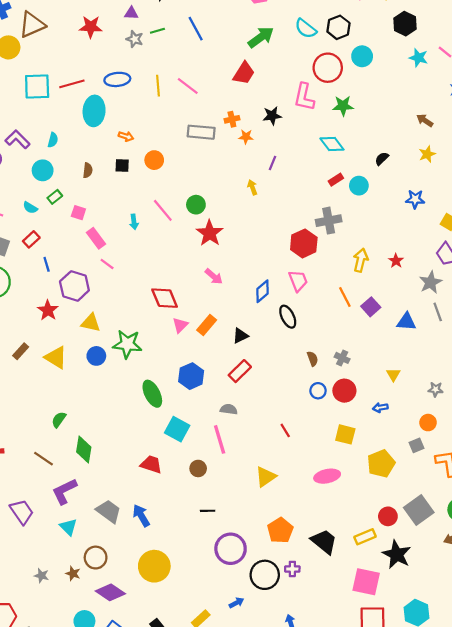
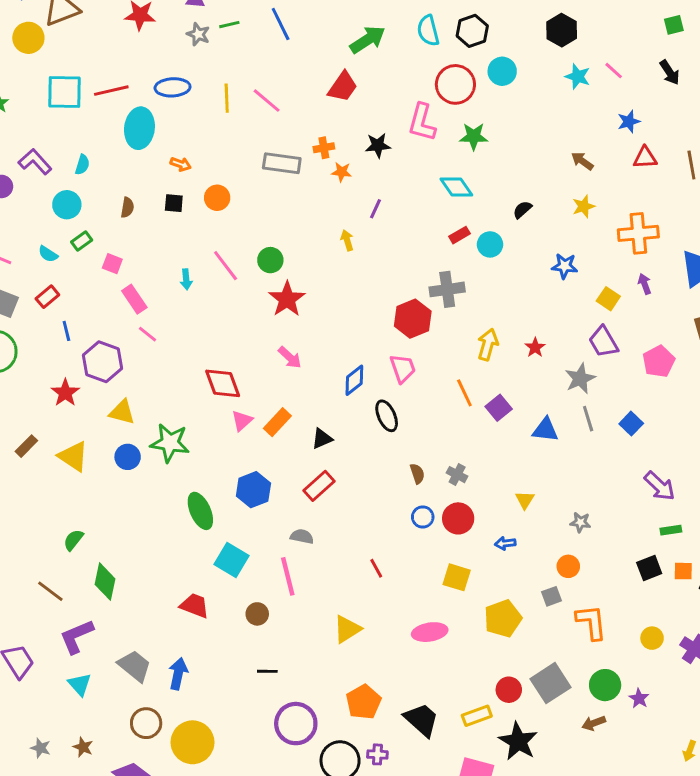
cyan semicircle: (306, 29) -> (428, 31), turned 35
blue arrow: (141, 516) -> (178, 674), turned 40
brown circle: (96, 558) -> (146, 723), moved

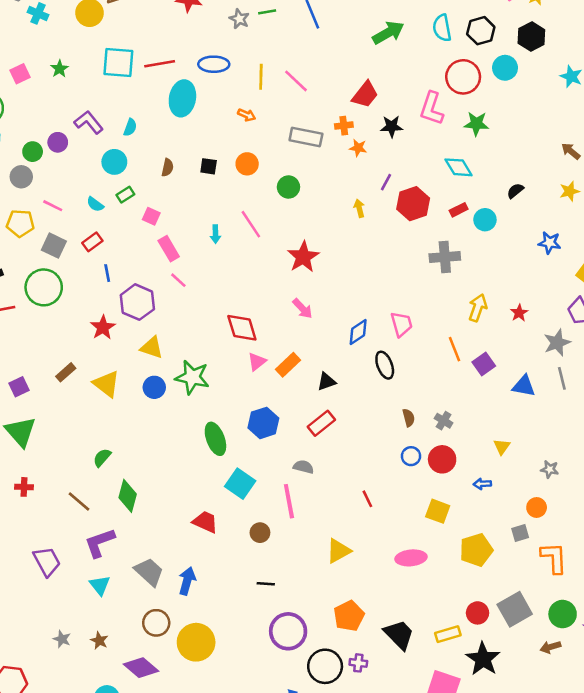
black hexagon: (562, 30) -> (531, 37), moved
red trapezoid: (343, 87) -> (365, 95), moved
orange arrow: (181, 164) -> (247, 115), moved
green circle: (270, 260) -> (288, 187), moved
red hexagon: (413, 319) -> (413, 204), moved

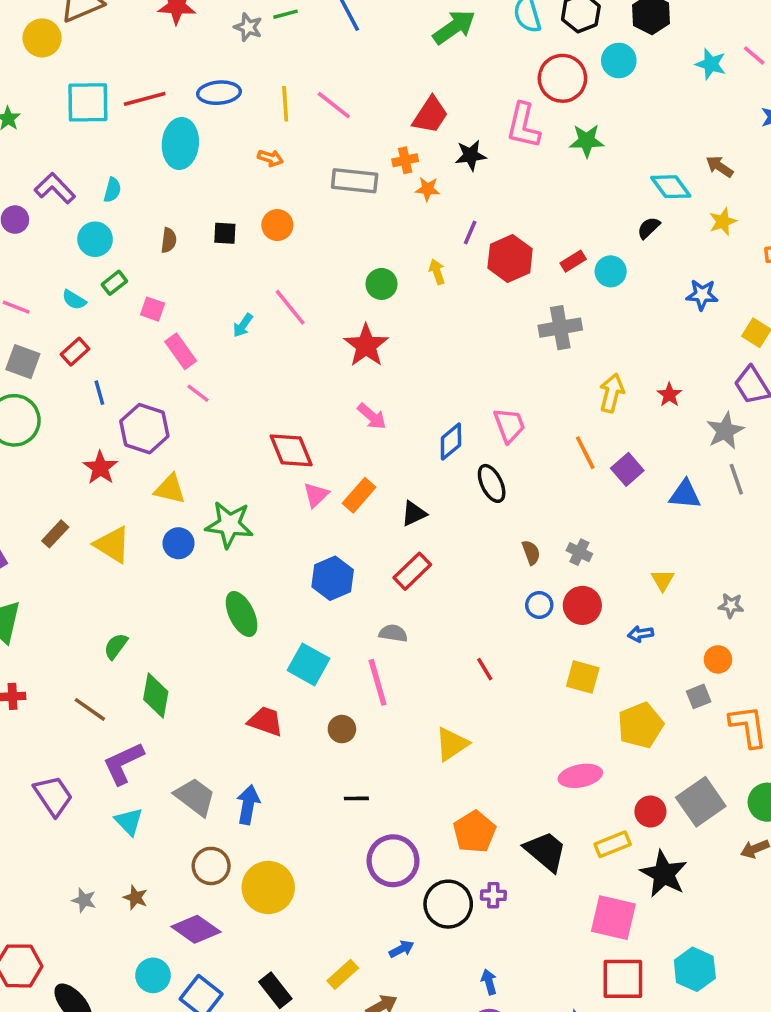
cyan diamond: (458, 167) -> (671, 187), moved
green circle: (288, 187) -> (382, 284), moved
cyan arrow: (215, 234) -> (243, 325), turned 42
green ellipse: (215, 439) -> (242, 614), moved
pink ellipse: (411, 558) -> (580, 776), moved

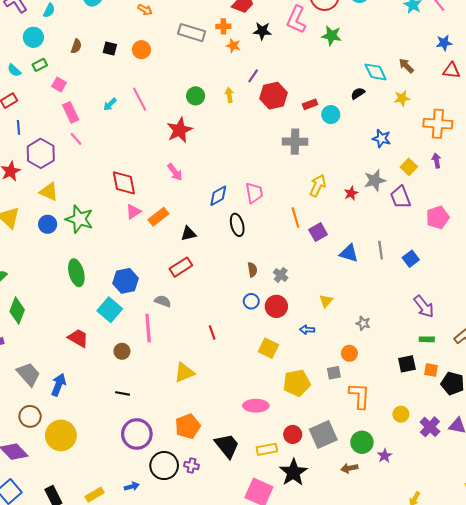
gray star: (725, 431) -> (375, 180), moved
blue hexagon: (333, 578) -> (126, 281), moved

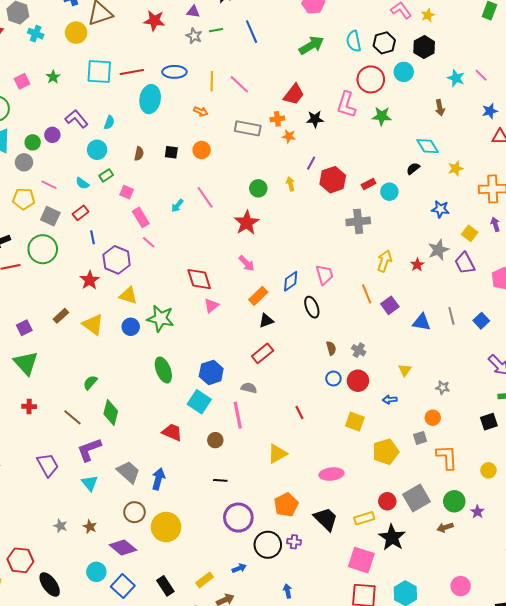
brown arrow: (406, 66) -> (440, 108), moved, turned -140
orange rectangle: (158, 217) -> (258, 296), moved
pink ellipse: (256, 406) -> (331, 474), moved

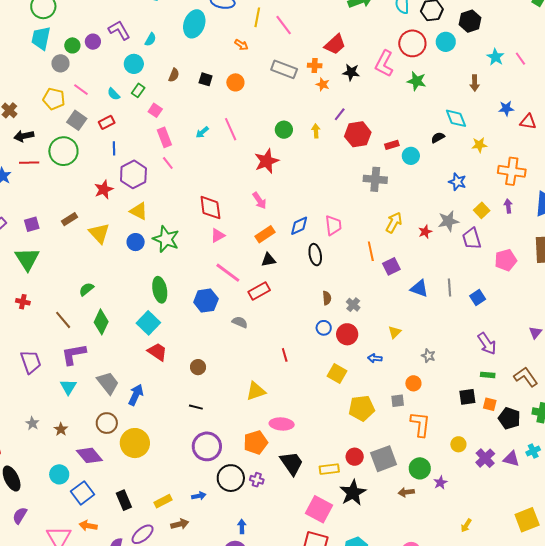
blue star: (490, 111) -> (506, 108), moved
green rectangle: (106, 175) -> (138, 90), turned -32
cyan square: (199, 402) -> (148, 323), moved
pink line: (238, 415) -> (228, 273), moved, turned -52
pink ellipse: (331, 474) -> (282, 424), moved

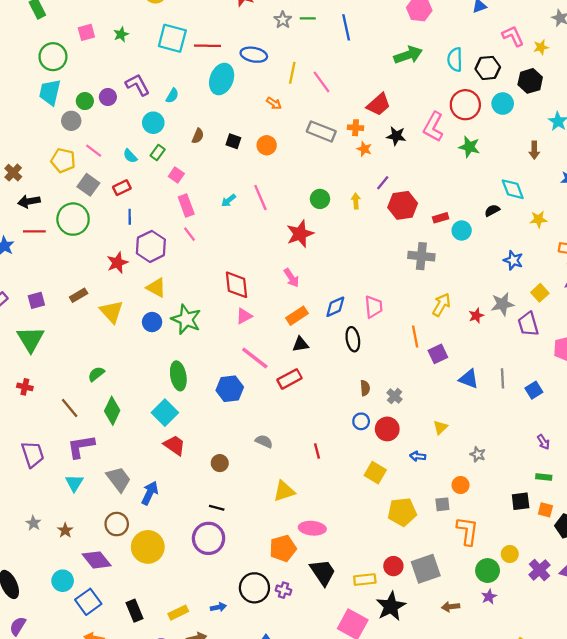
gray semicircle: (240, 322) -> (264, 441), moved
purple arrow: (487, 344) -> (543, 442), size x0.6
purple circle: (207, 446) -> (209, 538), moved
green circle: (420, 468) -> (488, 571), moved

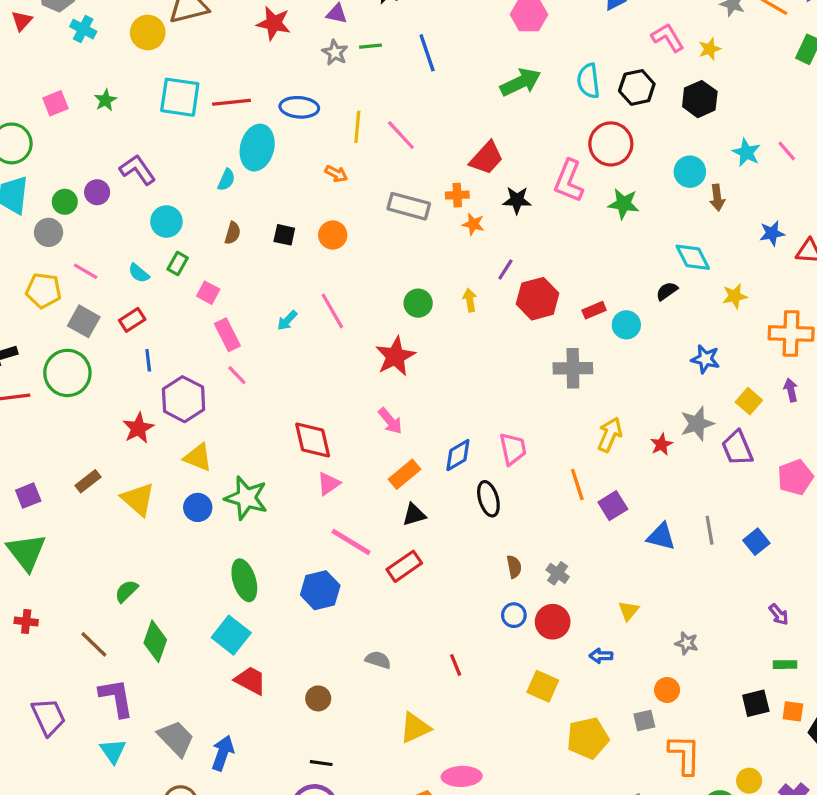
cyan semicircle: (172, 96) -> (226, 180), moved
cyan circle: (503, 104) -> (690, 172), moved
purple L-shape: (81, 447) -> (116, 698), turned 96

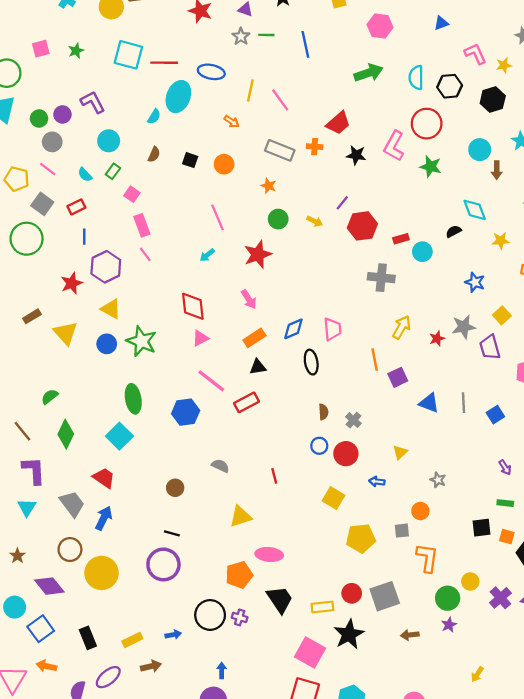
orange star: (473, 224) -> (269, 186), moved
gray circle: (49, 232) -> (52, 142), moved
yellow arrow: (470, 300) -> (315, 221), turned 119
cyan arrow: (287, 320) -> (207, 255), moved
red trapezoid: (250, 680) -> (104, 478), moved

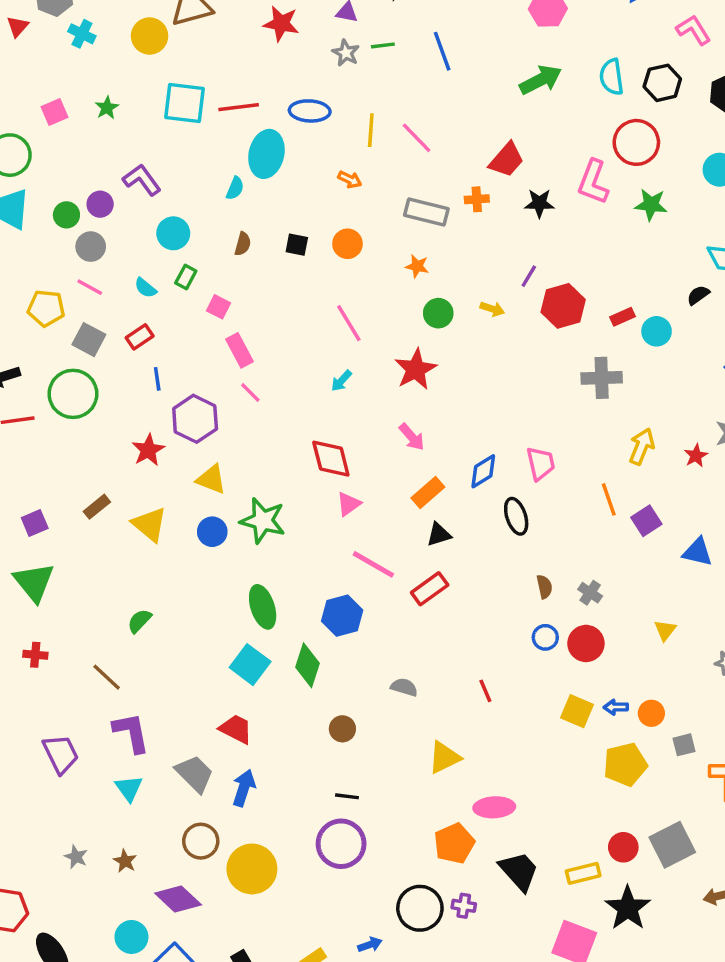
green diamond: (66, 434) -> (308, 665), moved
blue arrow: (377, 482) -> (616, 707), moved
orange circle: (420, 511) -> (651, 713), moved

